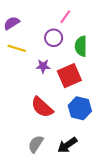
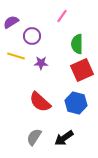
purple circle: (54, 38) -> (32, 36), moved
yellow line: (17, 48) -> (16, 56), moved
red square: (69, 76) -> (82, 70), moved

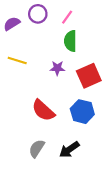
purple circle: (32, 36) -> (38, 14), moved
green semicircle: (77, 44) -> (70, 41), moved
purple star: (41, 63) -> (57, 68), moved

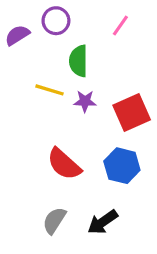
pink line: (67, 17) -> (120, 26), moved
green semicircle: (70, 41) -> (78, 61), moved
yellow line: (17, 61) -> (50, 90), moved

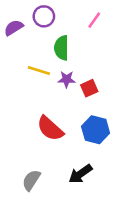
red square: (132, 113) -> (89, 88), moved, size x0.6
gray semicircle: (54, 220) -> (31, 180), moved

